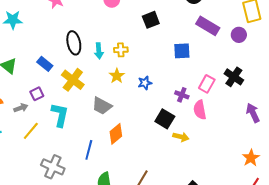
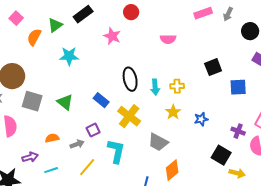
black square: (151, 20) -> (213, 67), moved

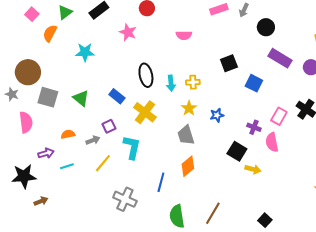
green triangle: (55, 25) -> (65, 12), moved
blue square: (238, 87) -> (254, 83), turned 30
gray trapezoid: (158, 142) -> (186, 135), moved, turned 45

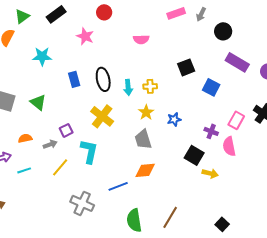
blue rectangle: (117, 96) -> (74, 79), moved, turned 35
orange diamond: (188, 166) -> (145, 170), turned 35
blue line: (161, 182) -> (118, 186), turned 54

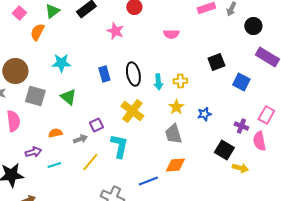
cyan star: (42, 56) -> (61, 63), moved

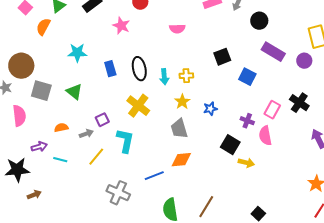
cyan star: (61, 63) -> (77, 53), moved
cyan line: (54, 165) -> (60, 160), turned 32

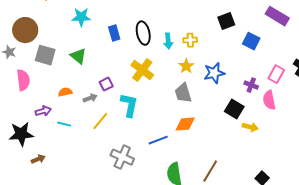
blue star: (210, 109) -> (214, 73), size x1.5

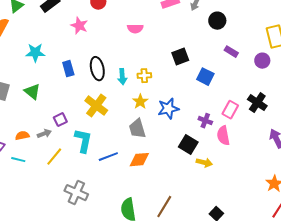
purple rectangle: (277, 16) -> (231, 52), size x0.6
orange semicircle: (65, 92) -> (22, 136), moved
blue line: (158, 140) -> (108, 157), moved

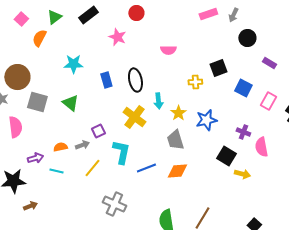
black circle: (217, 21) -> (247, 38), moved
pink semicircle: (135, 29) -> (168, 50), moved
yellow cross: (144, 76) -> (195, 82), moved
cyan arrow: (122, 77) -> (158, 101), moved
pink rectangle: (230, 110) -> (268, 101), moved

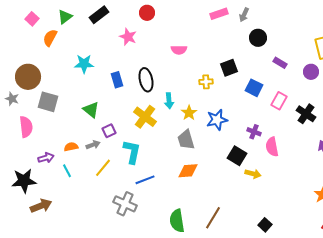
green triangle: (70, 103) -> (91, 110), moved
blue line: (146, 168) -> (145, 180), moved
cyan line: (56, 171) -> (67, 171), turned 48
brown arrow: (30, 206) -> (41, 206), size x1.5

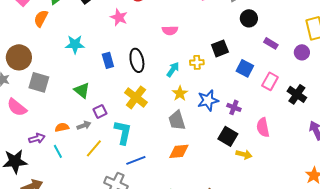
cyan arrow: (169, 101) -> (173, 69), moved, turned -140
pink semicircle: (26, 127) -> (17, 107), turned 135
purple cross: (254, 132) -> (234, 107), moved

